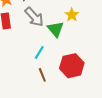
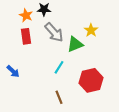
green triangle: (56, 29) -> (75, 44), turned 48
brown line: (42, 75) -> (59, 97), moved

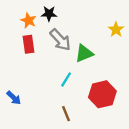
yellow star: (91, 30) -> (116, 30), moved
blue arrow: (13, 71) -> (14, 98), moved

